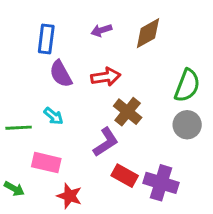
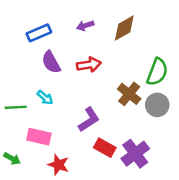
blue rectangle: (46, 39) -> (39, 33), turned 60
brown cross: (128, 112) -> (129, 94), moved
purple cross: (161, 183) -> (135, 154), turned 36

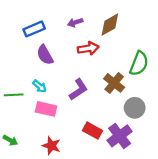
red arrow: (89, 65) -> (88, 48), moved
gray circle: (157, 105) -> (135, 108), moved
purple L-shape: (89, 120) -> (78, 89), moved
pink rectangle: (39, 137) -> (46, 109), moved

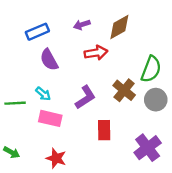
gray circle: (135, 108) -> (156, 100), moved
red rectangle: (93, 131) -> (104, 130), moved, turned 60
purple cross: (120, 136) -> (148, 148), moved

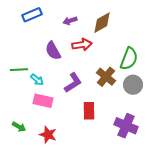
blue rectangle: (37, 32) -> (32, 15), moved
purple semicircle: (49, 60) -> (53, 51), moved
green line: (15, 103) -> (19, 70), moved
purple cross: (148, 148) -> (126, 126), turned -30
green arrow: (12, 152) -> (19, 127), moved

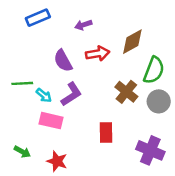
brown diamond: (102, 23) -> (132, 42), moved
purple L-shape: (73, 83) -> (71, 94), moved

